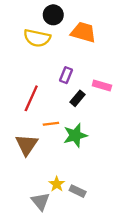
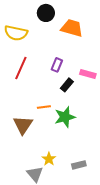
yellow semicircle: (37, 38) -> (16, 33), moved
red line: (31, 98) -> (21, 68), moved
gray rectangle: (78, 191) -> (79, 165), moved, turned -40

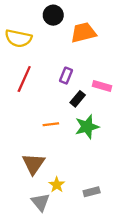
orange trapezoid: (72, 28) -> (83, 33), turned -30
green star: (65, 117) -> (87, 127), moved
brown triangle: (23, 125) -> (33, 164), moved

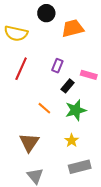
orange line: (51, 124) -> (44, 108), turned 48
yellow star: (57, 185) -> (72, 140), moved
gray rectangle: (92, 192) -> (80, 167), size x1.5

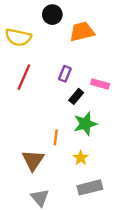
orange line: (44, 108) -> (56, 137), moved, turned 56

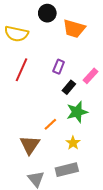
orange trapezoid: (82, 32) -> (74, 29), turned -150
pink rectangle: (100, 84) -> (91, 76), turned -63
orange line: (56, 137) -> (50, 124), turned 40
gray rectangle: (90, 187) -> (67, 170), moved

